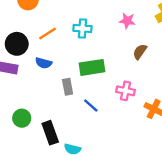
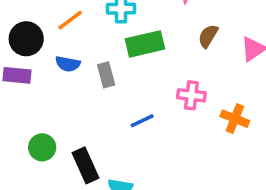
green rectangle: (92, 67) -> (145, 44), moved
gray rectangle: (68, 87) -> (106, 75), moved
blue line: (91, 106) -> (142, 121), turned -63

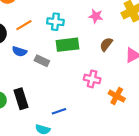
gray rectangle: (106, 75) -> (42, 61), turned -56
blue line: (142, 121) -> (59, 111), moved
black rectangle: (86, 165) -> (21, 99), moved

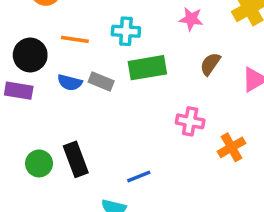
orange line: (24, 25) -> (75, 39), turned 42
gray rectangle: (42, 61) -> (101, 81), moved
orange cross: (117, 96) -> (231, 147), turned 35

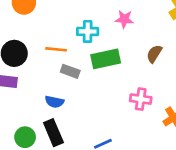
pink star: (191, 19) -> (124, 19), moved
orange line: (75, 39) -> (56, 49), moved
blue semicircle: (70, 82) -> (54, 102), moved

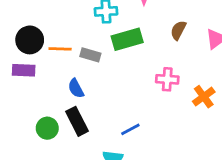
orange line: (56, 49) -> (60, 49), moved
blue semicircle: (54, 102) -> (76, 88), turned 54

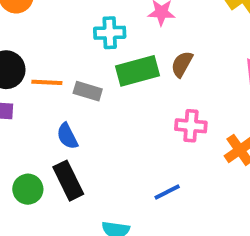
brown semicircle: (178, 30) -> (182, 64), moved
blue line: (130, 129) -> (167, 192), moved

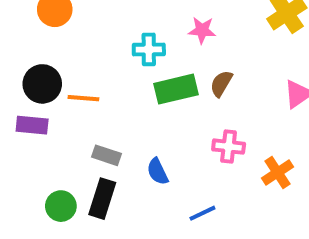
gray rectangle: (88, 91) -> (107, 155), moved
blue semicircle: (67, 136) -> (158, 171), moved
black rectangle: (68, 181) -> (102, 199), turned 42

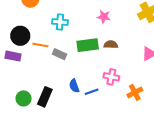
cyan cross: (149, 49) -> (60, 22), moved
brown semicircle: (221, 84) -> (111, 45), turned 56
gray rectangle: (107, 155) -> (60, 54), moved
blue line: (202, 213) -> (92, 92), moved

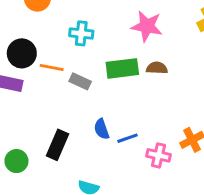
pink star: (104, 17) -> (147, 26), size x1.5
pink cross: (111, 77) -> (159, 155), moved
green circle: (24, 98) -> (16, 161), moved

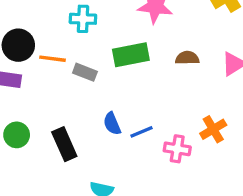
brown semicircle: (157, 68) -> (187, 58), moved
black rectangle: (57, 145) -> (64, 144), turned -44
green circle: (16, 161) -> (17, 135), moved

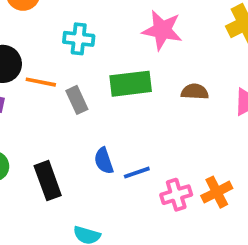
gray rectangle: (85, 72) -> (77, 100), turned 40
orange cross: (213, 129) -> (217, 192), moved
pink cross: (177, 149) -> (176, 195), turned -30

